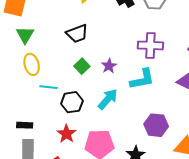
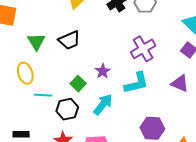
green triangle: (25, 35) -> (36, 42), moved
purple cross: (150, 45) -> (143, 49), turned -30
green square: (82, 66) -> (78, 84), moved

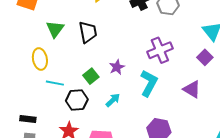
black trapezoid: (69, 40) -> (88, 32), turned -85
cyan L-shape: (136, 83) -> (149, 83), turned -56
cyan arrow: (103, 104) -> (113, 100), size x0.7

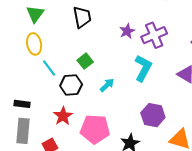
green triangle: (55, 29) -> (35, 14), moved
purple star: (117, 67) -> (127, 31), moved
cyan line: (55, 83) -> (49, 68), turned 42

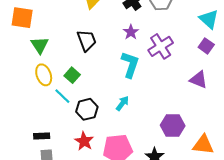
purple star: (127, 31) -> (131, 32), moved
green square: (85, 61) -> (72, 75), moved
cyan L-shape: (143, 68) -> (130, 65), moved

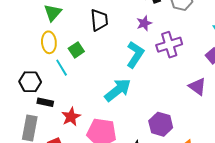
cyan arrow: (122, 103) -> (118, 90), size x1.8
black hexagon: (87, 109) -> (30, 82), moved
black rectangle: (42, 136) -> (45, 102), moved

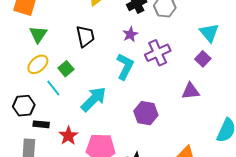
yellow ellipse: (49, 42) -> (38, 64), turned 60
purple triangle: (197, 86) -> (190, 91), turned -36
cyan arrow: (118, 90) -> (94, 99), moved
purple hexagon: (161, 124) -> (146, 113), moved

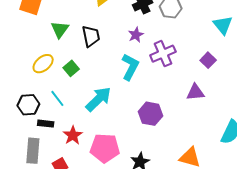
cyan triangle: (209, 33) -> (223, 25), moved
green triangle: (38, 34) -> (60, 29), moved
cyan line: (53, 88) -> (57, 98), moved

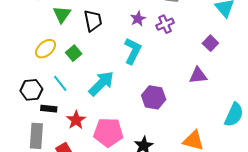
purple cross: (163, 54) -> (165, 24), moved, size x0.7

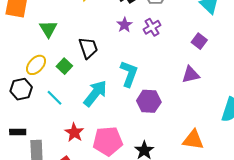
black trapezoid: (93, 21) -> (88, 48), moved
cyan L-shape: (133, 51) -> (129, 74), moved
black hexagon: (31, 90) -> (21, 89), moved
black rectangle: (49, 109) -> (18, 132), moved

